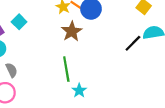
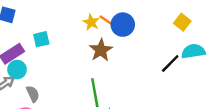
cyan square: (19, 22) -> (41, 39), turned 32

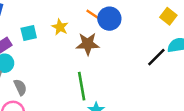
yellow star: (91, 22) -> (60, 27), moved
brown star: (101, 50) -> (88, 44), turned 30

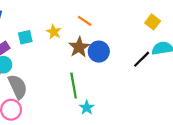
blue circle: (109, 19) -> (99, 52), moved
brown star: (88, 44) -> (79, 47), turned -30
gray semicircle: (20, 87) -> (18, 87), size x1.6

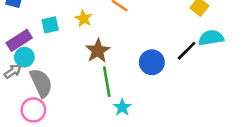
brown star: (79, 47) -> (98, 51), moved
blue circle: (99, 52) -> (152, 62), moved

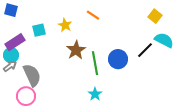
cyan semicircle: (211, 38) -> (164, 40), turned 36
cyan circle: (24, 57) -> (11, 55), moved
green line: (107, 82) -> (95, 63), moved

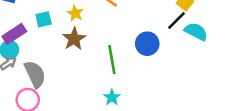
brown star: (76, 50) -> (74, 39), moved
black line: (145, 50) -> (177, 21), moved
blue circle: (118, 59) -> (147, 44), moved

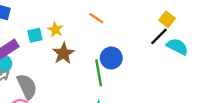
yellow star: (75, 13) -> (55, 30), moved
blue circle: (147, 44) -> (111, 58), moved

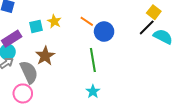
orange line: (96, 18) -> (87, 21), moved
brown star: (63, 53) -> (45, 56), moved
blue circle: (111, 58) -> (104, 32), moved

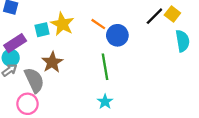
yellow star: (54, 21) -> (62, 24), size x1.5
black line: (147, 27) -> (154, 16), moved
cyan semicircle: (163, 37) -> (183, 41), turned 54

